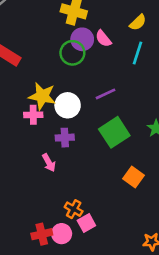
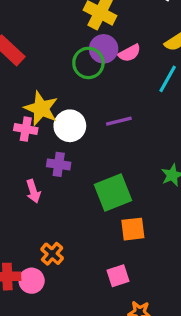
pink semicircle: (103, 39) -> (129, 53), turned -90
green square: (114, 132) -> (113, 192), moved
orange square: (133, 177) -> (133, 229), turned 36
pink square: (86, 223) -> (118, 276), moved

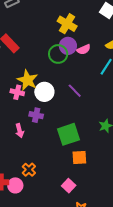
purple line: (119, 121) -> (75, 91), turned 56
pink square: (118, 276) -> (69, 186), turned -32

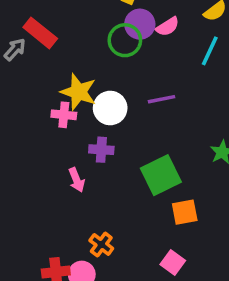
purple line: (75, 91) -> (162, 99), turned -49

